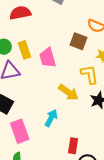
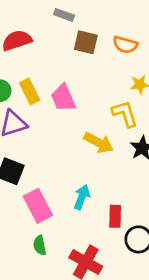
brown square: (79, 41) -> (86, 42), moved
cyan arrow: (51, 118) -> (82, 197), moved

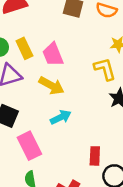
yellow arrow: (99, 143) -> (51, 86), moved
cyan arrow: (82, 197) -> (61, 117), moved, turned 42

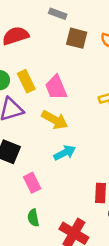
pink rectangle: (29, 146) -> (32, 183), size x0.7

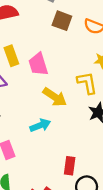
yellow arrow: (55, 120) -> (55, 97), moved

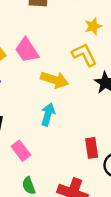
cyan arrow: (40, 125) -> (48, 114), turned -36

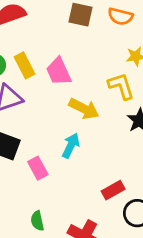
red rectangle: (92, 148) -> (113, 190), turned 60
pink rectangle: (21, 151) -> (38, 168), moved

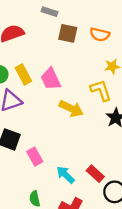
cyan arrow: (71, 146) -> (66, 175), moved, turned -72
red rectangle: (113, 190) -> (95, 174), turned 72

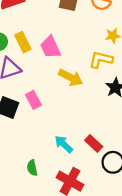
yellow L-shape: (101, 90) -> (101, 60), turned -60
pink rectangle: (35, 157) -> (33, 100), moved

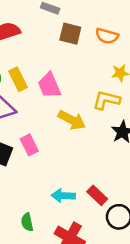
cyan arrow: (64, 144) -> (63, 196), turned -42

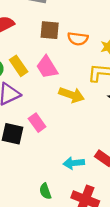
brown square: (70, 34) -> (50, 30), moved
orange semicircle: (107, 36) -> (78, 39), moved

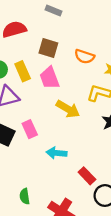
brown square: (50, 30) -> (48, 48), moved
cyan arrow: (74, 163) -> (57, 153), moved

